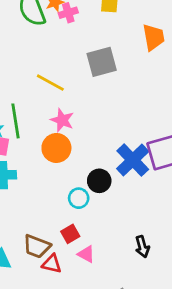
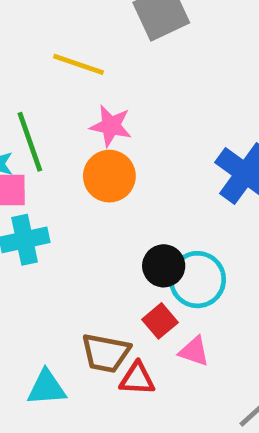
black circle: (99, 181) -> (164, 266), moved
cyan circle: (79, 198) -> (197, 280), moved, size x1.5

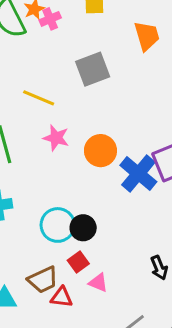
orange circle: (109, 176) -> (100, 151), moved
cyan circle: (197, 280) -> (58, 225), moved
brown trapezoid: (106, 353) -> (43, 280), turned -40

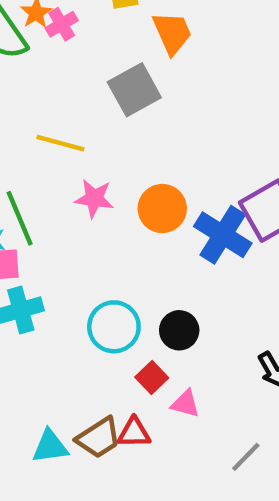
orange trapezoid: (147, 36) -> (172, 33), moved
black circle: (83, 228) -> (179, 330), moved
brown trapezoid: (43, 280) -> (99, 438), moved

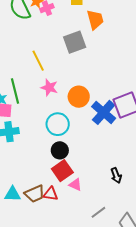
yellow line: (60, 143) -> (38, 61), turned 40
cyan circle: (114, 327) -> (58, 124), moved
black circle: (179, 330) -> (60, 150), moved
red square: (152, 377) -> (62, 171), size x1.5

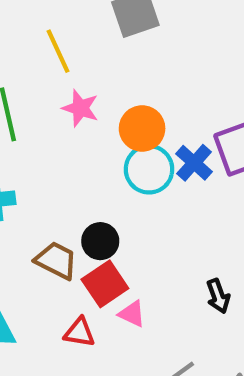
blue cross: (104, 112) -> (194, 163), size x0.7
cyan circle: (58, 124) -> (149, 169), moved
brown trapezoid: (35, 194) -> (56, 260), moved, turned -130

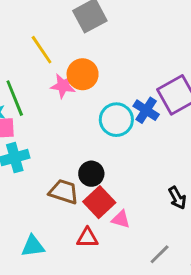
orange circle: (142, 128) -> (83, 74), moved

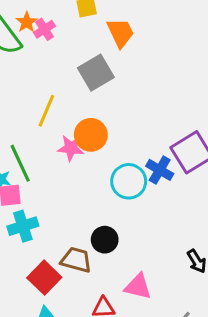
yellow line: (42, 50) -> (46, 111), turned 60
red square: (99, 202) -> (44, 278), moved
pink triangle: (121, 219) -> (138, 287), size x1.4

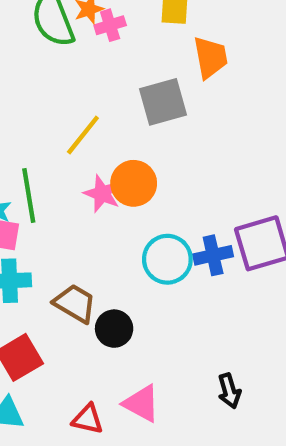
blue cross: (160, 170) -> (213, 255), turned 32
brown trapezoid: (76, 260) -> (75, 303), moved

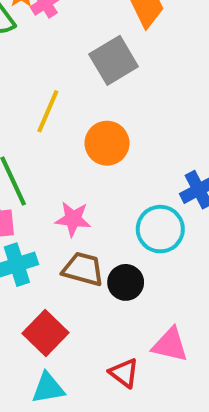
pink star: (102, 194) -> (73, 219), moved
cyan circle: (167, 259) -> (160, 229), moved
red triangle: (88, 419) -> (124, 373), turned 40

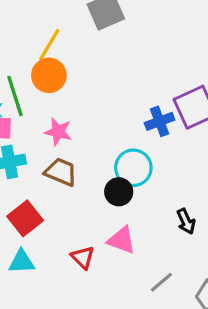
orange circle: (107, 143) -> (49, 75), moved
cyan circle: (160, 229) -> (133, 168), moved
black circle: (126, 282) -> (119, 192), moved

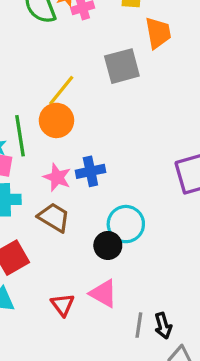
blue cross: (160, 121) -> (90, 171), moved
black arrow: (186, 221) -> (163, 326), moved
gray line: (161, 282) -> (139, 325), moved, turned -50

